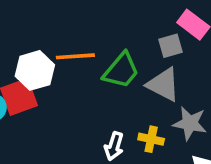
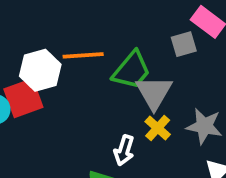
gray triangle: (163, 85) -> (154, 93), moved, turned 33
yellow cross: (151, 139) -> (158, 128), moved, turned 30

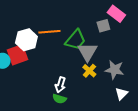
white arrow: (124, 150) -> (60, 85), moved

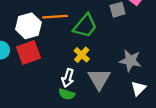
gray triangle: (87, 52) -> (99, 79), moved
red square: (17, 55) -> (28, 52), moved
yellow cross: (89, 71) -> (82, 55), moved

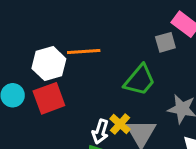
green trapezoid: (85, 26) -> (140, 80), moved
yellow cross: (82, 55) -> (120, 124), moved

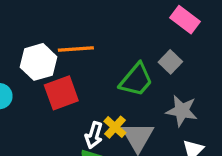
gray square: (165, 42) -> (170, 62), moved, turned -30
red square: (49, 98) -> (61, 93), moved

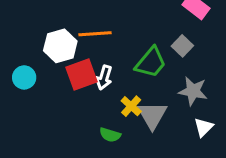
white arrow: (94, 135) -> (104, 77), moved

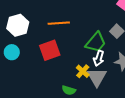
white hexagon: (60, 46) -> (18, 25), moved
white arrow: (104, 77) -> (99, 58), moved

